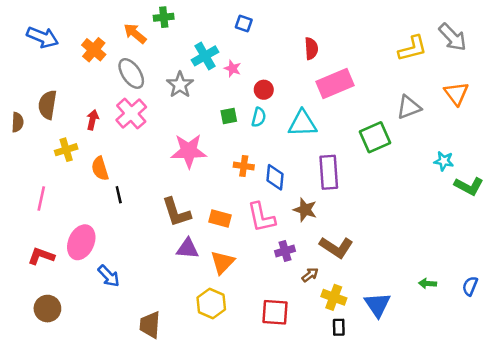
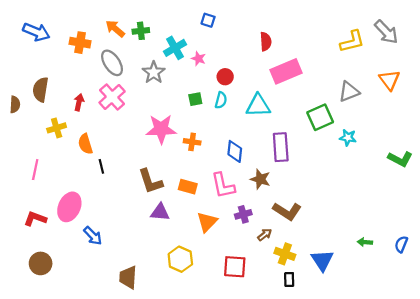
green cross: (164, 17) -> (141, 31), moved
orange cross: (94, 50) -> (80, 43), turned -30
cyan star: (444, 161) -> (348, 138), moved
orange cross: (244, 166) -> (192, 142), moved
orange triangle: (222, 262) -> (207, 222), moved

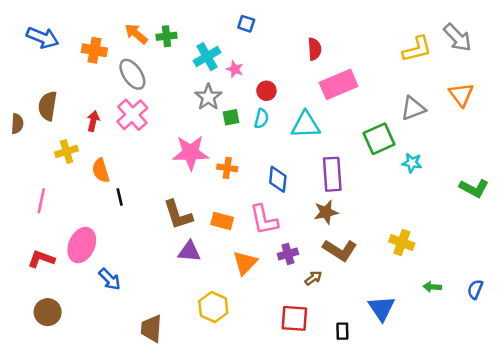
gray star: (154, 72) -> (208, 97), moved
brown star: (260, 179) -> (326, 212), moved, turned -30
yellow cross: (285, 254) -> (402, 243), moved
red square: (235, 267) -> (294, 318), moved

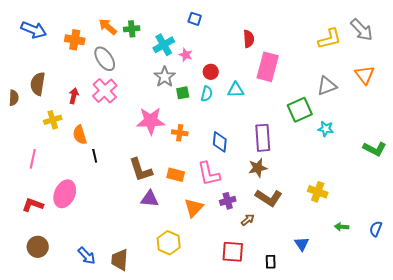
pink rectangle: (339, 84) -> (268, 67), turned -52
cyan triangle: (306, 125) -> (236, 90), moved, size x0.7
blue arrow: (110, 279) -> (87, 256), moved
blue triangle: (382, 308) -> (302, 244), size x0.7

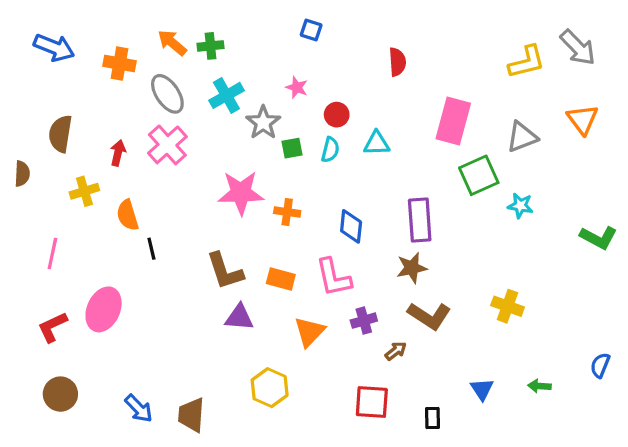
cyan cross: (164, 45) -> (226, 95), moved
pink rectangle: (268, 67) -> (453, 121), moved
brown semicircle: (14, 98) -> (22, 174), moved
red L-shape: (33, 205) -> (52, 327), turned -45
green arrow: (342, 227) -> (539, 386), moved

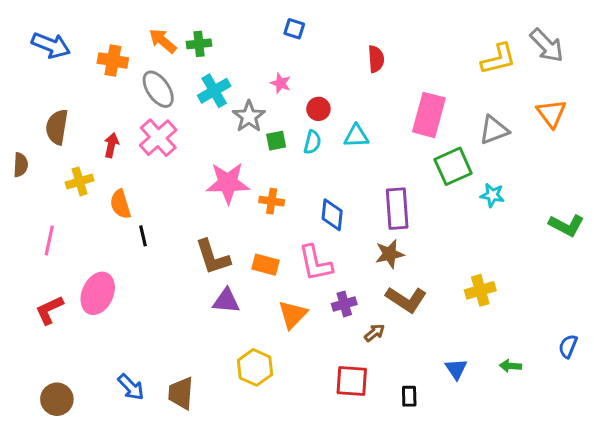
yellow cross: (508, 306) -> (480, 290), turned -36
brown circle: (60, 394) -> (57, 399), moved

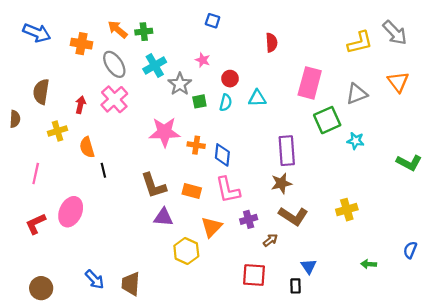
blue diamond: (332, 215) -> (222, 155), moved
yellow hexagon: (255, 367) -> (186, 251), moved
blue triangle: (456, 369) -> (309, 266), moved

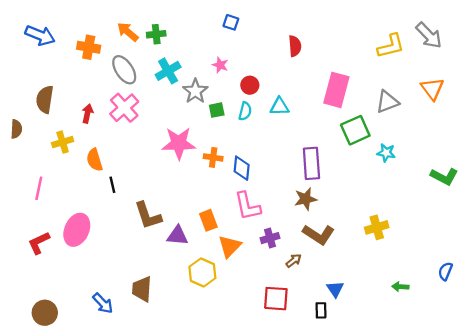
brown L-shape: (154, 186) -> (148, 216), moved
orange rectangle: (192, 191) -> (208, 220), moved, turned 54
brown trapezoid: (131, 284) -> (142, 289), moved

